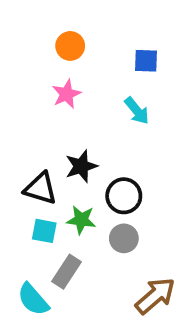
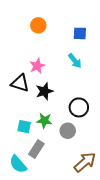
pink star: (66, 94) -> (37, 66), moved
black triangle: (41, 188) -> (20, 83), moved
black circle: (124, 196) -> (79, 107), moved

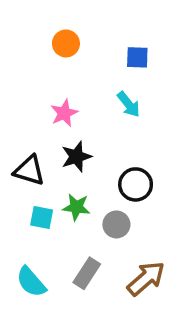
black triangle: (20, 83) -> (29, 171), moved
gray rectangle: (36, 149) -> (87, 273), moved

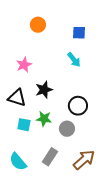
pink star: (64, 113) -> (24, 65), moved

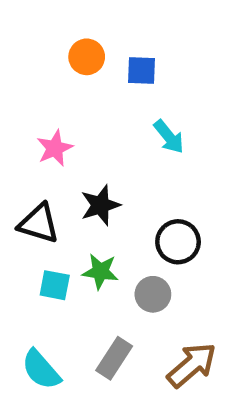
blue square: (79, 33) -> (141, 71), moved

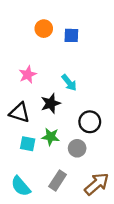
cyan arrow: (169, 137) -> (69, 83), moved

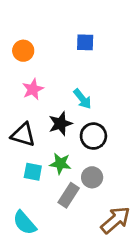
orange circle: (44, 29) -> (23, 51), moved
black circle: (90, 122) -> (93, 136), moved
gray rectangle: (58, 180) -> (69, 195), moved

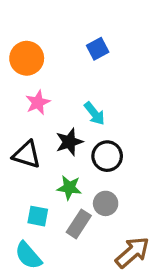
blue square: (85, 42) -> (98, 49), turned -30
orange circle: (23, 51) -> (27, 58), size x1.4
cyan square: (33, 172) -> (38, 216), moved

